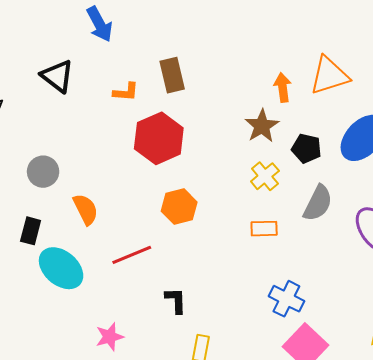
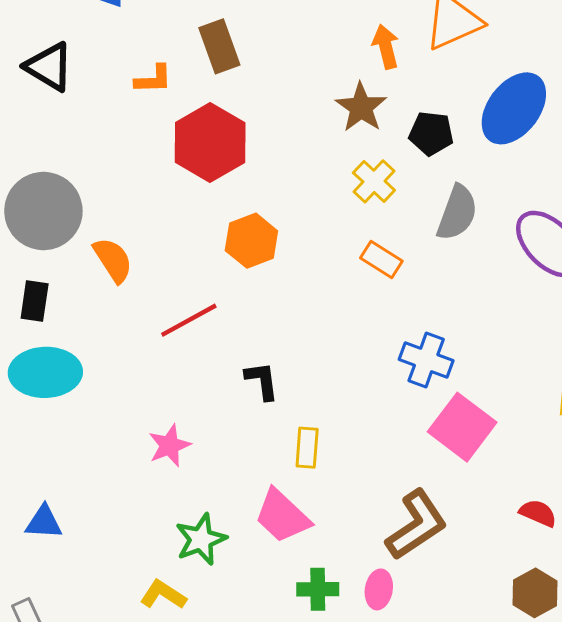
gray circle: (43, 172) -> (43, 211), size x1.6
orange rectangle: (264, 229) -> (381, 259), turned 40
cyan ellipse: (61, 268) -> (45, 372), moved, turned -36

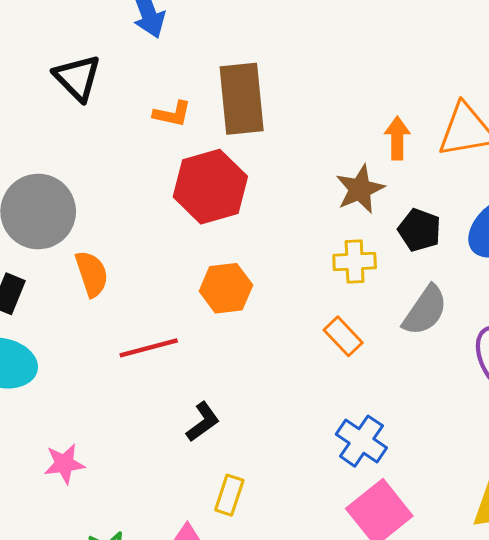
brown rectangle: (219, 46) -> (242, 99), size x1.4
yellow cross: (374, 181) -> (355, 261), turned 30
black L-shape: (262, 381) -> (203, 422), turned 48
pink star: (169, 446) -> (64, 464), moved

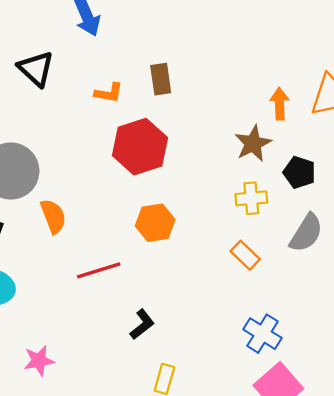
brown rectangle: (242, 99) -> (161, 79), size x0.6

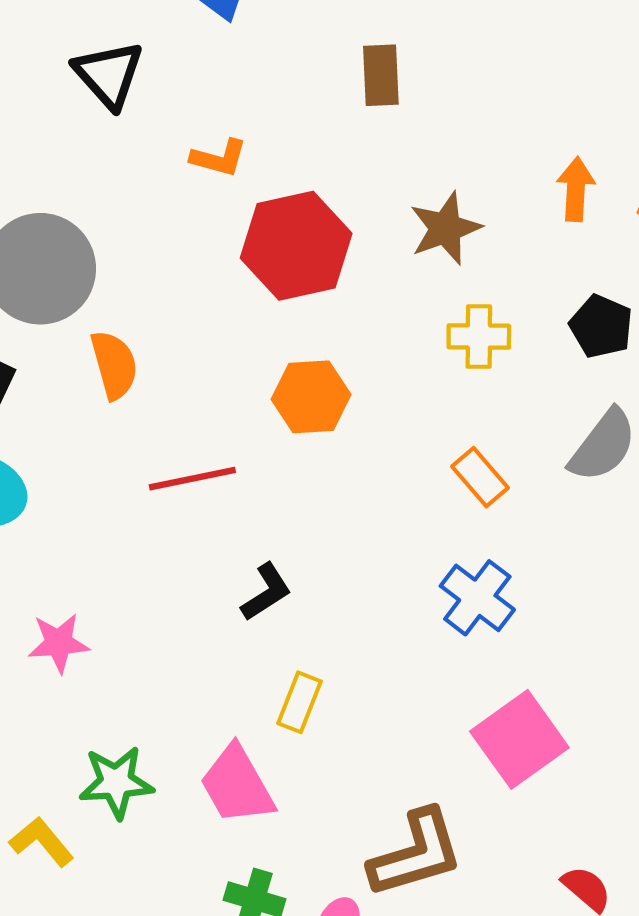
brown rectangle: (161, 79) -> (381, 75), moved
orange L-shape: (109, 93) -> (219, 158), moved
brown star: (253, 144) -> (445, 228), moved
yellow cross: (251, 198) -> (479, 336), moved
blue cross: (262, 334) -> (477, 598), moved

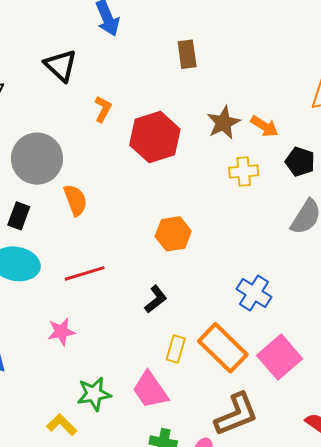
orange L-shape: (219, 158) -> (103, 109), moved, turned -72
orange arrow: (576, 189) -> (264, 126), moved, turned 124
orange hexagon: (311, 397) -> (173, 234), moved
orange rectangle: (480, 477) -> (223, 348), moved, size x1.8
red line: (192, 479) -> (85, 273), moved

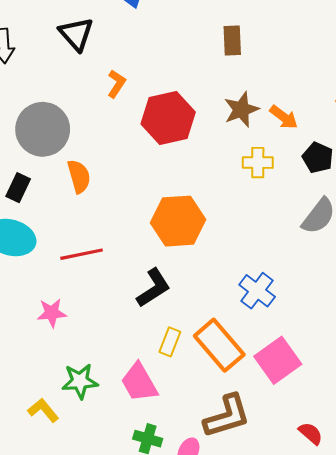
brown rectangle: (187, 54) -> (232, 41), moved
orange hexagon: (173, 234) -> (178, 221), size x1.4
black L-shape: (156, 299) -> (154, 288), size x1.4

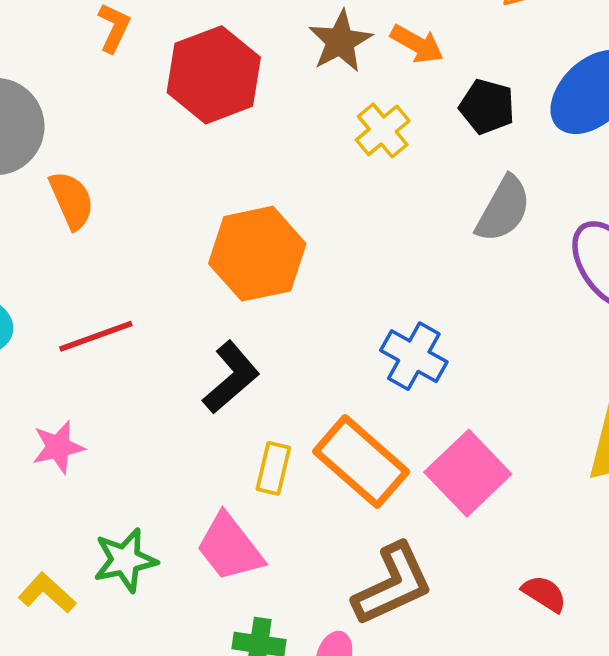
yellow cross: (258, 163) -> (383, 130), turned -32
yellow L-shape: (43, 410) -> (47, 593), moved

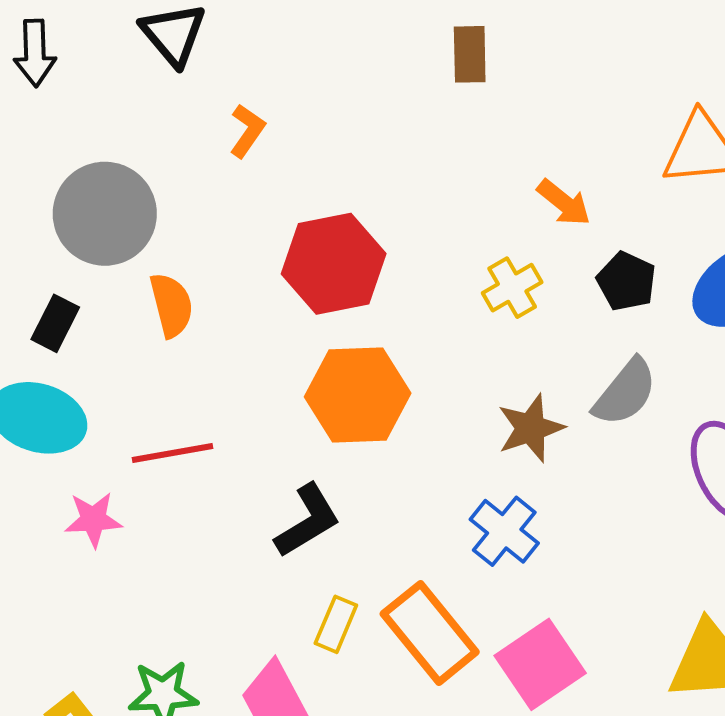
brown star: (340, 41) -> (531, 428), moved
red hexagon: (214, 75) -> (334, 264), moved
pink star: (58, 447) -> (93, 520), moved

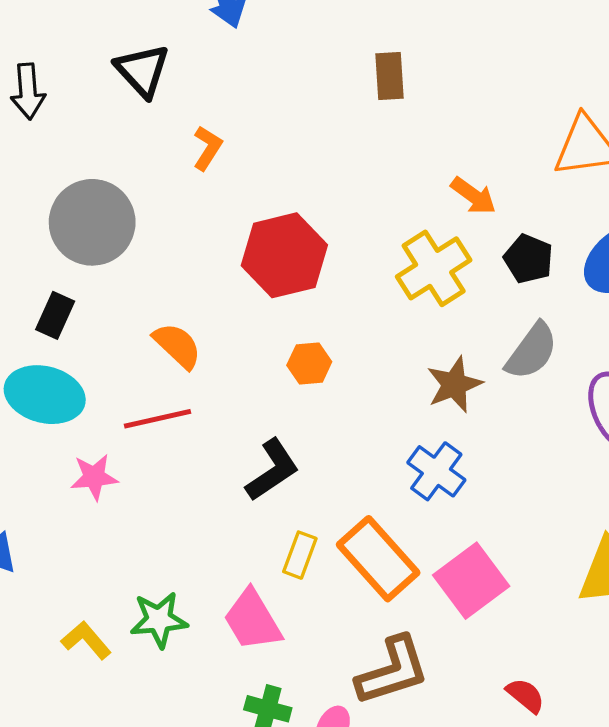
yellow cross: (512, 288) -> (434, 268), size x1.5
orange semicircle: (171, 305) -> (177, 346), moved, turned -30
orange hexagon: (358, 395) -> (309, 364), size x0.5

